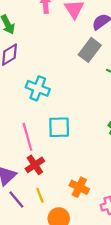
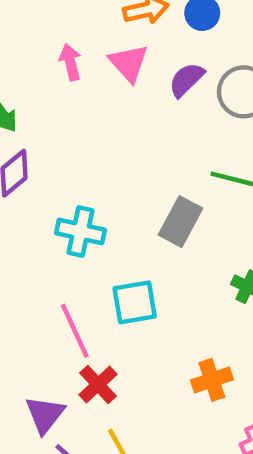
gray rectangle: (90, 50) -> (180, 222), moved
orange cross: (79, 187) -> (212, 380), moved, turned -36

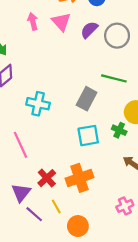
cyan square: (135, 302) -> (88, 136), moved
pink line: (75, 331) -> (20, 145), moved
orange cross: (212, 380) -> (79, 178), moved, size x1.4

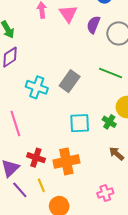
purple semicircle: (89, 30) -> (93, 25), turned -30
gray rectangle: (87, 99) -> (70, 81), moved
red cross: (47, 178) -> (36, 158), turned -36

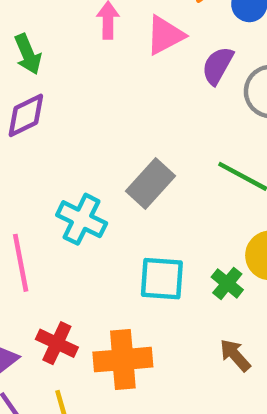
pink triangle: (68, 14) -> (165, 35), turned 30
cyan cross: (37, 87) -> (82, 219), moved

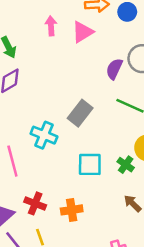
purple semicircle: (218, 66) -> (114, 69), moved
orange cross: (123, 360) -> (72, 210), size x0.7

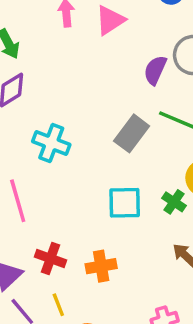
gray rectangle: (80, 113) -> (132, 133), moved
cyan cross: (44, 135) -> (51, 143), moved

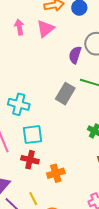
cyan square: (125, 203) -> (33, 135), moved
red cross: (50, 258) -> (30, 160), moved

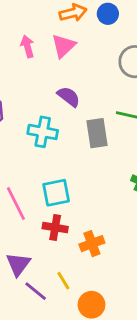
purple semicircle: (75, 55) -> (69, 97), moved, turned 114
gray rectangle: (65, 94) -> (97, 133), turned -35
cyan cross: (19, 104) -> (43, 132), moved

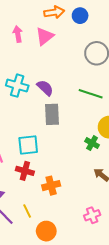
purple semicircle: (69, 97) -> (45, 88), moved
cyan cross: (43, 132) -> (17, 86), moved
gray rectangle: (97, 133) -> (52, 114), moved

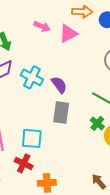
pink arrow: (18, 34) -> (42, 26), turned 112
green cross: (92, 143) -> (97, 123), moved

